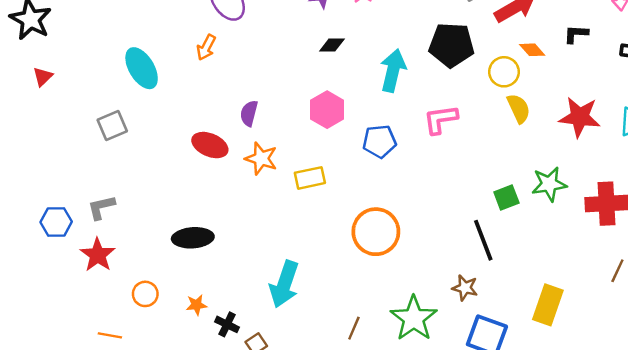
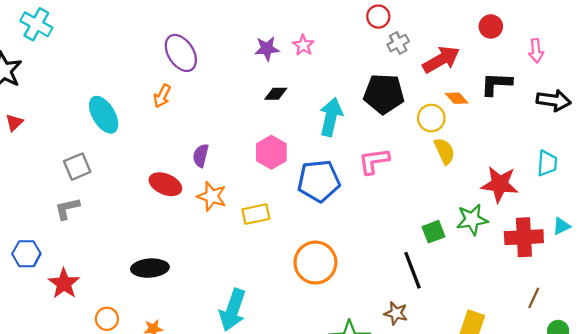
black L-shape: (576, 34) -> (496, 84), size x1.4
red star: (580, 117) -> (500, 184), moved
blue pentagon: (380, 141) -> (319, 181), size x1.4
gray L-shape: (101, 207) -> (67, 208), moved

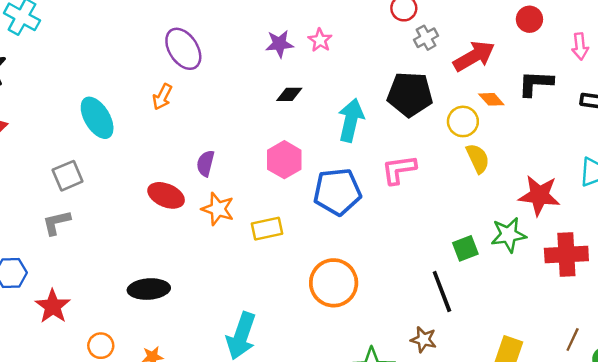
brown line: (534, 298) -> (573, 340), moved

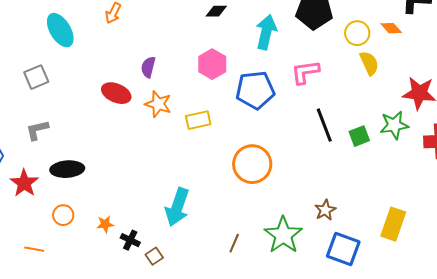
orange diamond: (491, 99) -> (391, 28), moved
gray L-shape: (56, 222) -> (37, 130), moved
black ellipse: (149, 289) -> (67, 169), moved
black line: (442, 291) -> (324, 125), moved
brown star: (424, 340) -> (325, 210), turned 30

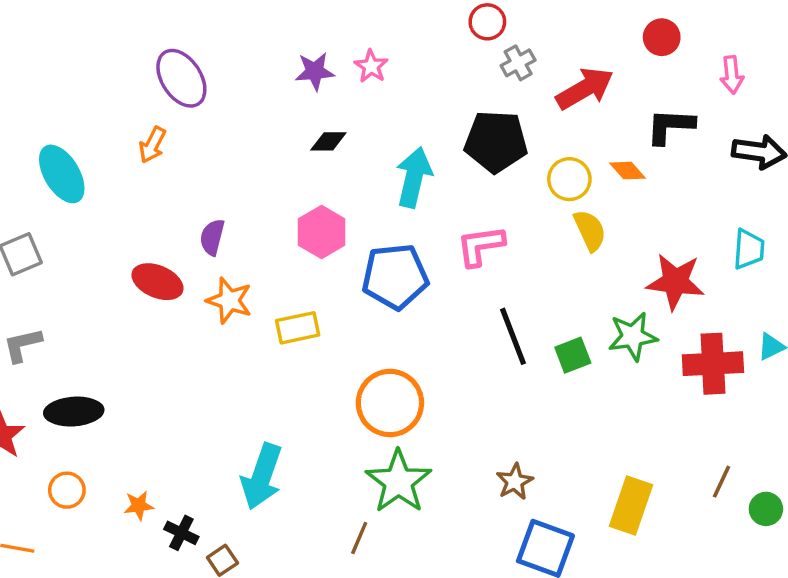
green star: (283, 235) -> (398, 482), moved

